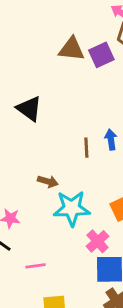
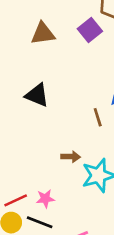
brown triangle: (72, 49) -> (43, 34), moved

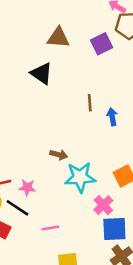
black triangle: (37, 95) -> (42, 73), moved
brown line: (98, 117) -> (90, 103), moved

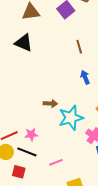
brown line: (90, 103) -> (79, 47), moved
blue arrow: (112, 117) -> (85, 77), moved

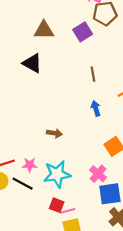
cyan star: (71, 118) -> (57, 174), moved
pink line: (56, 162) -> (68, 211), moved
red square: (19, 172) -> (57, 205), moved

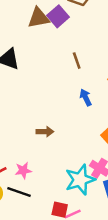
brown triangle: (44, 30) -> (39, 18), moved
cyan star: (57, 174) -> (80, 180), moved

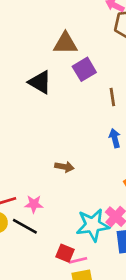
purple square: (58, 16) -> (84, 69), moved
brown triangle: (39, 18) -> (65, 43), moved

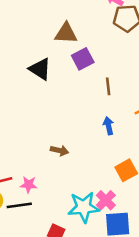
black line: (25, 226) -> (19, 205), turned -40

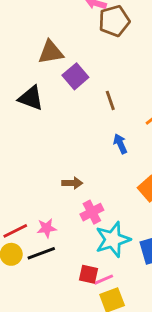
pink cross: (106, 200) -> (92, 212), moved, turned 30

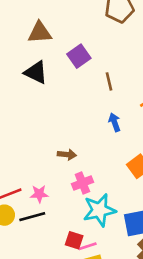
brown triangle: (51, 52) -> (40, 33), moved

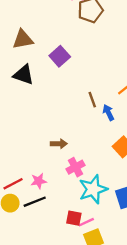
brown line: (109, 81) -> (92, 100), moved
blue arrow: (115, 122) -> (108, 112), moved

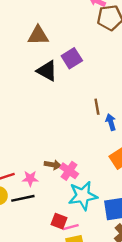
black triangle: (24, 75) -> (47, 71), moved
brown arrow: (59, 144) -> (53, 165), moved
pink cross: (75, 167) -> (69, 171), turned -36

